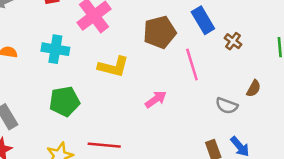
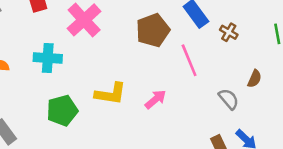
yellow L-shape: (113, 67) -> (111, 94), moved
gray semicircle: (227, 106) -> (229, 99), turned -145

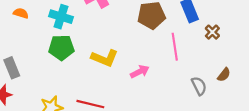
green pentagon: (62, 110) -> (61, 47), moved

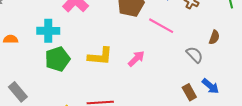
pink line: (175, 47) -> (161, 26), turned -35

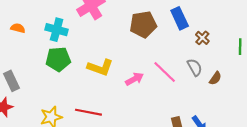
pink line: (161, 26) -> (165, 72), moved
gray semicircle: (195, 55) -> (195, 67), moved

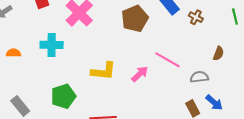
green pentagon: (58, 59) -> (63, 96), moved
gray semicircle: (195, 67) -> (199, 77), moved, turned -54

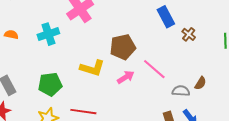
brown pentagon: (135, 19) -> (123, 47), moved
cyan cross: (52, 45) -> (48, 34), turned -30
brown semicircle: (218, 53) -> (200, 83), moved

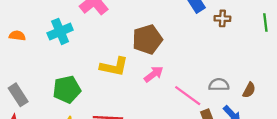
brown cross: (189, 34) -> (222, 18), turned -32
pink line: (154, 69) -> (188, 96), moved
brown semicircle: (200, 83) -> (249, 90), moved

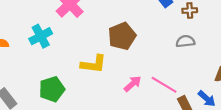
pink arrow: (154, 74) -> (133, 84), moved
gray semicircle: (219, 85) -> (185, 41), moved

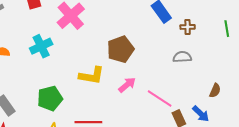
pink arrow: (133, 84) -> (127, 85), moved

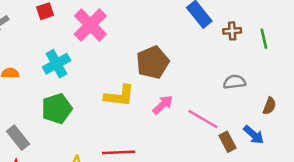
green line: (227, 29) -> (264, 39), moved
gray semicircle: (182, 57) -> (234, 82), moved
green pentagon: (50, 98) -> (57, 109), moved

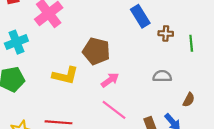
brown pentagon: (153, 62) -> (96, 51), turned 30
pink arrow: (163, 105) -> (110, 80), moved
pink line: (203, 119) -> (114, 110), moved

